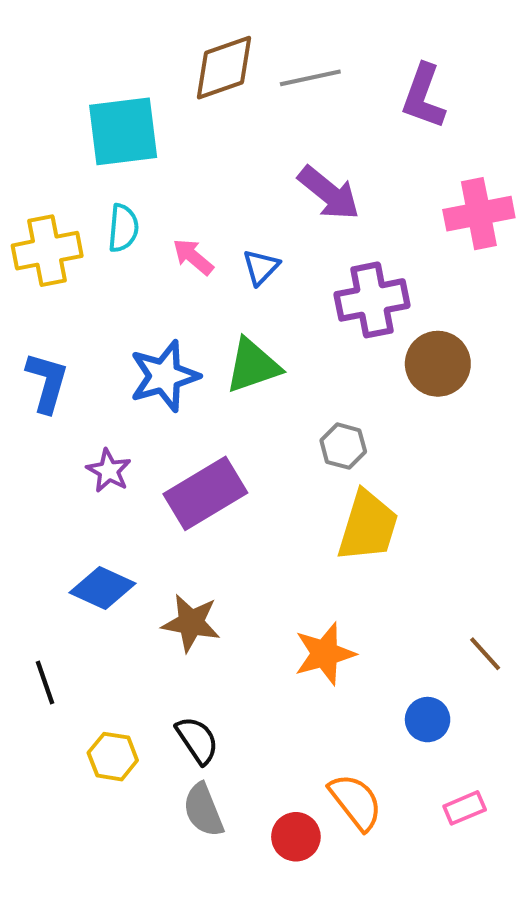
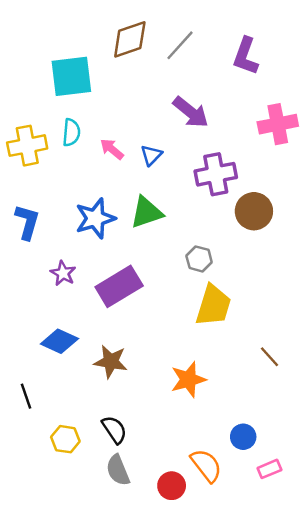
gray line: (310, 78) -> (180, 45), turned -36
brown line: (485, 654) -> (269, 357), moved
blue circle: (428, 720) -> (243, 437), moved

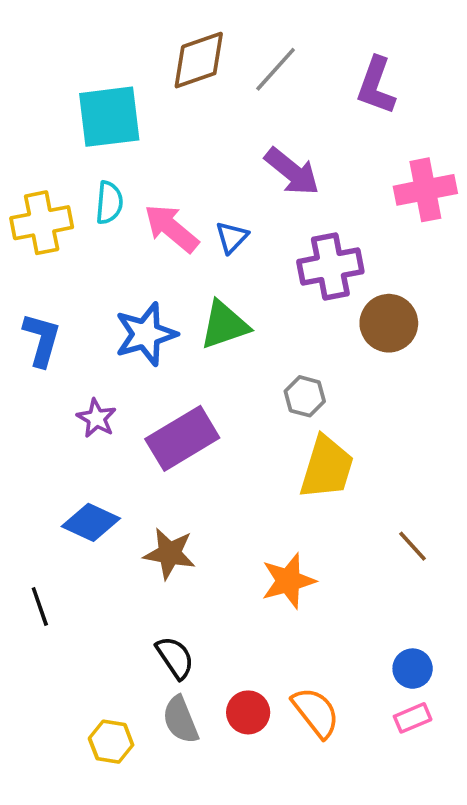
pink arrow: (112, 149) -> (171, 228), size x1.5
blue circle: (243, 437) -> (413, 669), moved
yellow hexagon: (65, 439) -> (111, 742), moved
red circle: (172, 486) -> (248, 712), moved

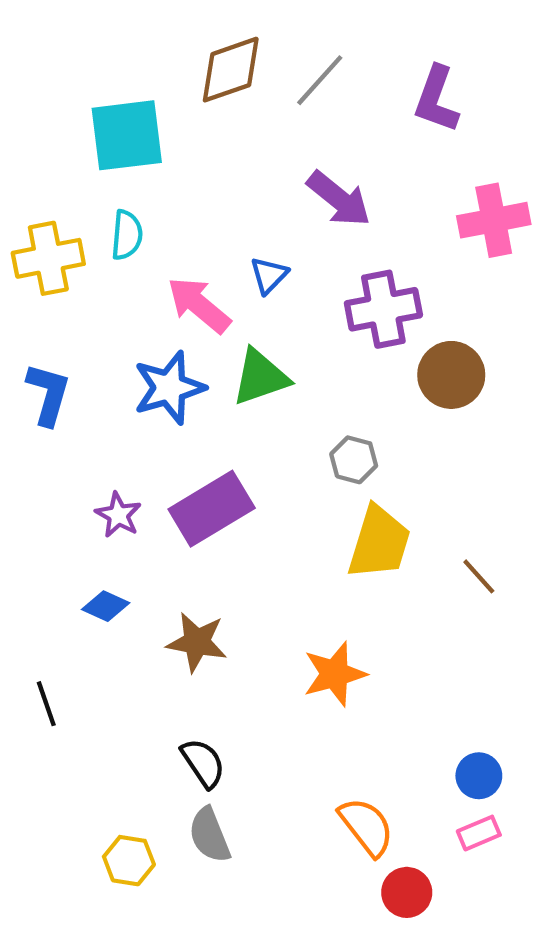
pink arrow: (171, 228) -> (199, 305), moved
purple star: (96, 418) -> (118, 515), moved
blue diamond: (91, 522) -> (106, 606), size x0.7
brown line: (413, 546) -> (479, 576), moved
red circle: (248, 712) -> (407, 892), moved

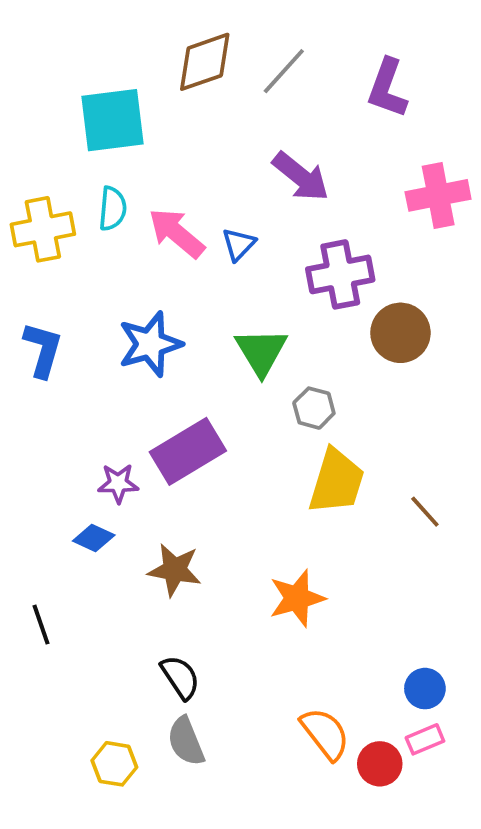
pink arrow: (199, 305) -> (177, 233), moved
green triangle: (260, 377) -> (261, 352), moved, turned -42
purple star: (118, 515) -> (118, 483), moved, turned -30
red circle: (407, 892) -> (380, 764), moved

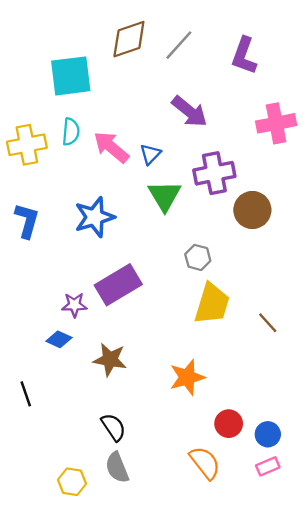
green triangle: (261, 352) -> (165, 196), moved
red circle: (380, 764) -> (229, 424), moved

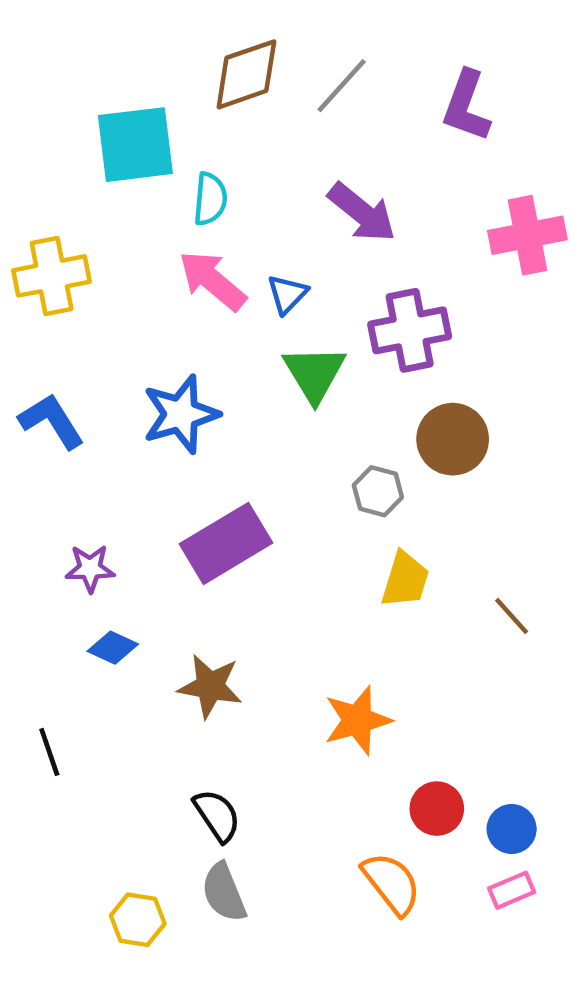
cyan semicircle: (71, 132) -> (210, 199), moved
brown circle: (252, 210) -> (453, 439), moved
blue L-shape: (27, 221) -> (52, 421), turned -48
yellow trapezoid: (212, 304) -> (405, 580), size x0.7
purple star: (74, 305) -> (90, 568), moved

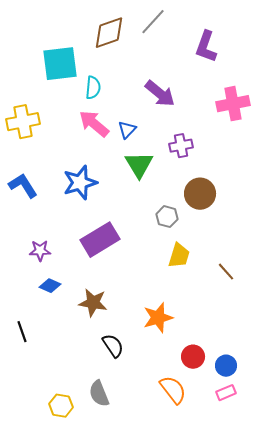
gray line: (342, 86) -> (153, 22), moved
purple cross: (410, 330) -> (181, 146), size x0.7
black semicircle: (217, 815) -> (113, 346), moved

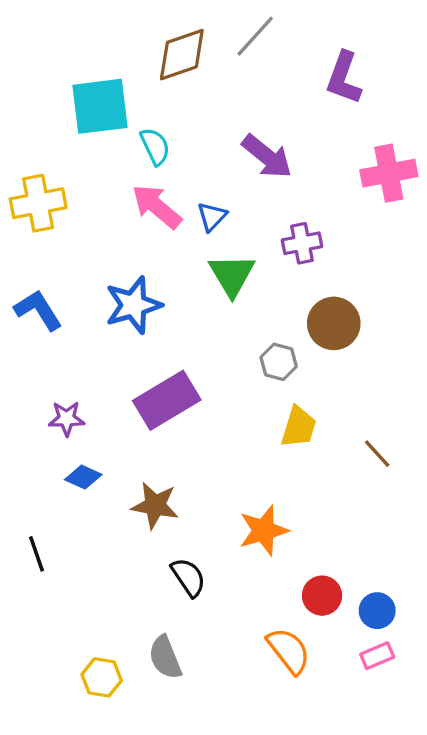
cyan semicircle: (93, 88) -> (155, 146), turned -30

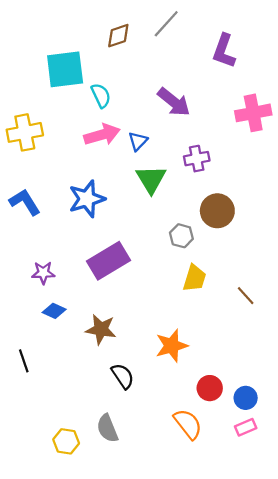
brown diamond: (182, 55) -> (118, 36), size x0.7
pink arrow: (157, 207) -> (102, 135), turned 124

